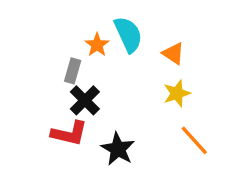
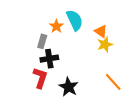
yellow star: (177, 93) -> (105, 44), moved
black cross: (85, 100) -> (49, 59), turned 36
red L-shape: (69, 133) -> (40, 78), turned -85

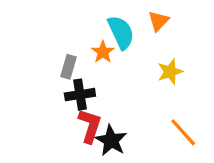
orange star: (56, 26) -> (103, 52), moved
orange triangle: (101, 31) -> (159, 21), moved, turned 40
red L-shape: (40, 78) -> (90, 126), moved

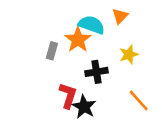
cyan semicircle: (121, 32) -> (92, 25), turned -45
orange star: (103, 52) -> (78, 40), size x1.5
black cross: (80, 95) -> (97, 72), moved

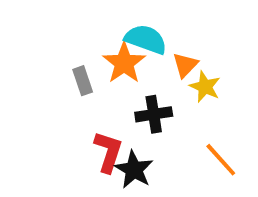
orange triangle: (120, 16) -> (185, 65), moved
gray rectangle: (52, 51) -> (83, 81), turned -35
yellow star: (129, 55) -> (205, 87), turned -30

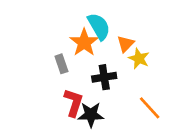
cyan semicircle: (146, 39) -> (99, 26), turned 40
gray rectangle: (83, 81) -> (61, 64), moved
black star: (134, 170) -> (91, 115), turned -30

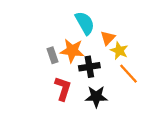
orange star: (84, 42) -> (72, 51), moved, turned -30
orange line: (150, 108) -> (128, 74), moved
black star: (91, 115) -> (96, 97), moved

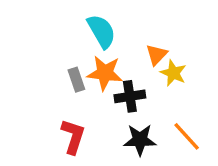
cyan semicircle: (85, 23) -> (101, 31), moved
orange line: (128, 74) -> (187, 136), moved
red L-shape: (63, 89) -> (73, 136), moved

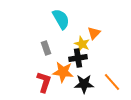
orange star: (105, 73) -> (63, 72), moved
yellow star: (173, 73) -> (82, 44), moved

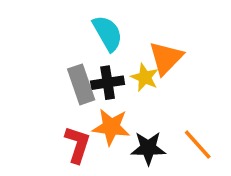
orange triangle: (94, 33) -> (166, 58), size x1.5
gray rectangle: (46, 48) -> (81, 84), size x1.5
black cross: (78, 58) -> (108, 83), moved

